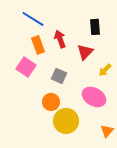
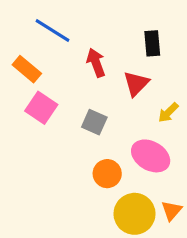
orange rectangle: (38, 45) -> (27, 69), moved, turned -30
orange circle: (51, 102) -> (107, 174), moved
yellow circle: (66, 121) -> (135, 214), moved

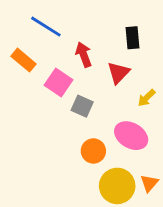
pink square: (41, 108) -> (58, 82), moved

